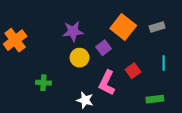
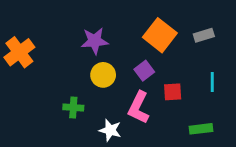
purple square: (104, 48) -> (144, 71), moved
red square: (133, 71) -> (173, 92), turned 32
green cross: (43, 83) -> (73, 108), moved

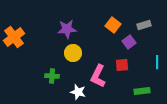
orange square: (160, 35) -> (113, 25), size x0.7
purple square: (144, 71) -> (129, 42), moved
cyan line: (212, 82) -> (157, 62), moved

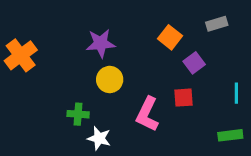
gray rectangle: (144, 25) -> (217, 24), moved
green rectangle: (142, 91) -> (230, 135), moved
white star: (78, 92) -> (99, 138), moved

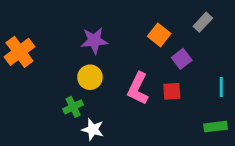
gray rectangle: (217, 24) -> (203, 22), turned -30
yellow circle: (110, 80) -> (90, 77), moved
green cross: (78, 114) -> (73, 107), turned -30
pink L-shape: (147, 114) -> (138, 89), moved

